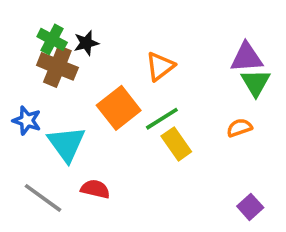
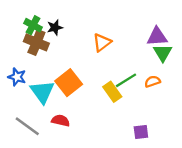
orange square: (119, 108) -> (69, 83), moved
green line: (162, 119) -> (126, 80), moved
purple square: (250, 207) -> (141, 132), moved, turned 35

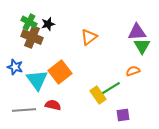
green line: (126, 80) -> (111, 88), moved
yellow rectangle: (112, 92) -> (98, 95), moved
gray line: (27, 126) -> (24, 110), turned -40

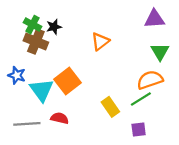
purple triangle: (137, 32) -> (154, 19), moved
orange semicircle: (133, 71) -> (150, 80), size x1.6
green line: (111, 88) -> (141, 99), moved

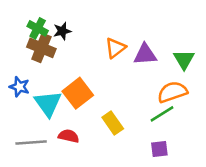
purple triangle: (154, 19) -> (145, 54), moved
yellow rectangle: (110, 107) -> (113, 123), moved

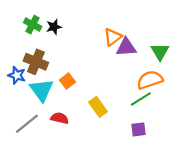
brown cross: (41, 48) -> (36, 62), moved
orange triangle: (115, 48) -> (113, 37), moved
orange square: (78, 93) -> (68, 81), size x0.6
gray line: (31, 142) -> (27, 124), turned -35

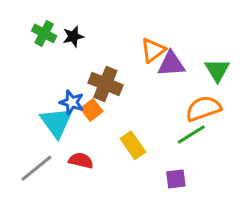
brown cross: (36, 62) -> (105, 84), moved
blue star: (17, 75) -> (72, 102), moved
purple square: (139, 129) -> (176, 179), moved

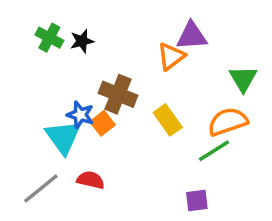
purple triangle: (171, 64) -> (192, 36), moved
yellow rectangle: (133, 145) -> (168, 120), moved

